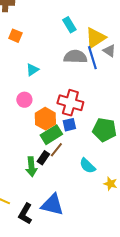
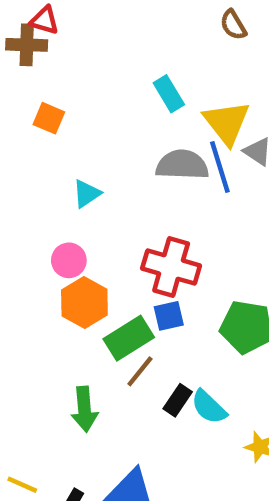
yellow triangle: (95, 38) -> (227, 123), turned -35
orange hexagon: (45, 119) -> (84, 303), moved
black rectangle: (43, 158) -> (178, 400), moved

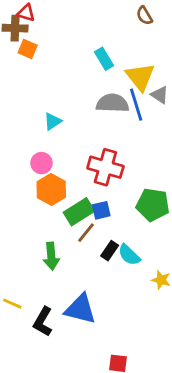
orange square: (49, 118) -> (28, 49), moved
blue square: (169, 316) -> (101, 210), moved

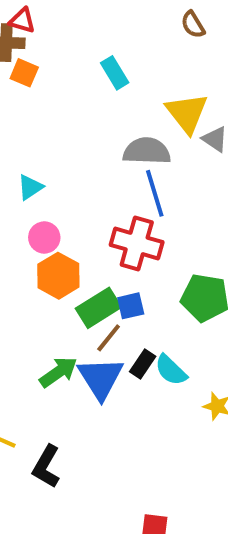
cyan rectangle: (104, 59) -> (115, 73), moved
blue line: (136, 105) -> (155, 193), moved
cyan triangle: (53, 121) -> (30, 187), moved
green arrow: (51, 256) -> (58, 372), turned -120
blue triangle: (80, 309) -> (101, 378), moved, turned 44

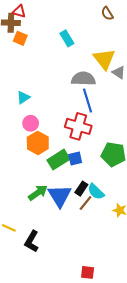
brown line: (109, 338) -> (86, 203), moved

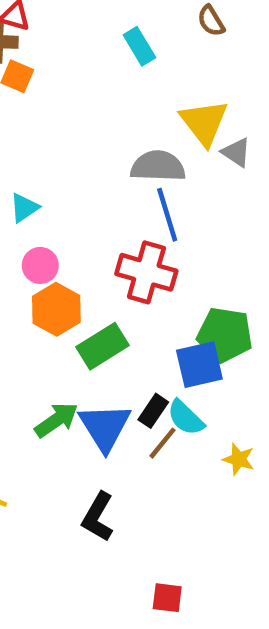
cyan rectangle: (67, 38) -> (139, 46), moved
blue square: (75, 158) -> (199, 365), moved, size x1.5
black L-shape: (32, 241) -> (98, 517), moved

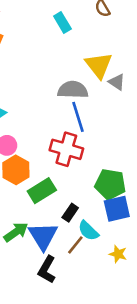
blue square: (199, 365) -> (117, 209), moved
black rectangle: (153, 411) -> (70, 213), moved
black L-shape: (98, 517) -> (47, 270), moved

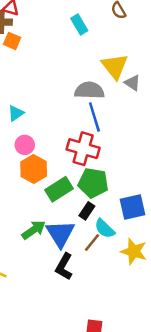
green pentagon: (110, 184) -> (93, 183), moved
yellow star: (118, 254) -> (134, 251), size x1.5

